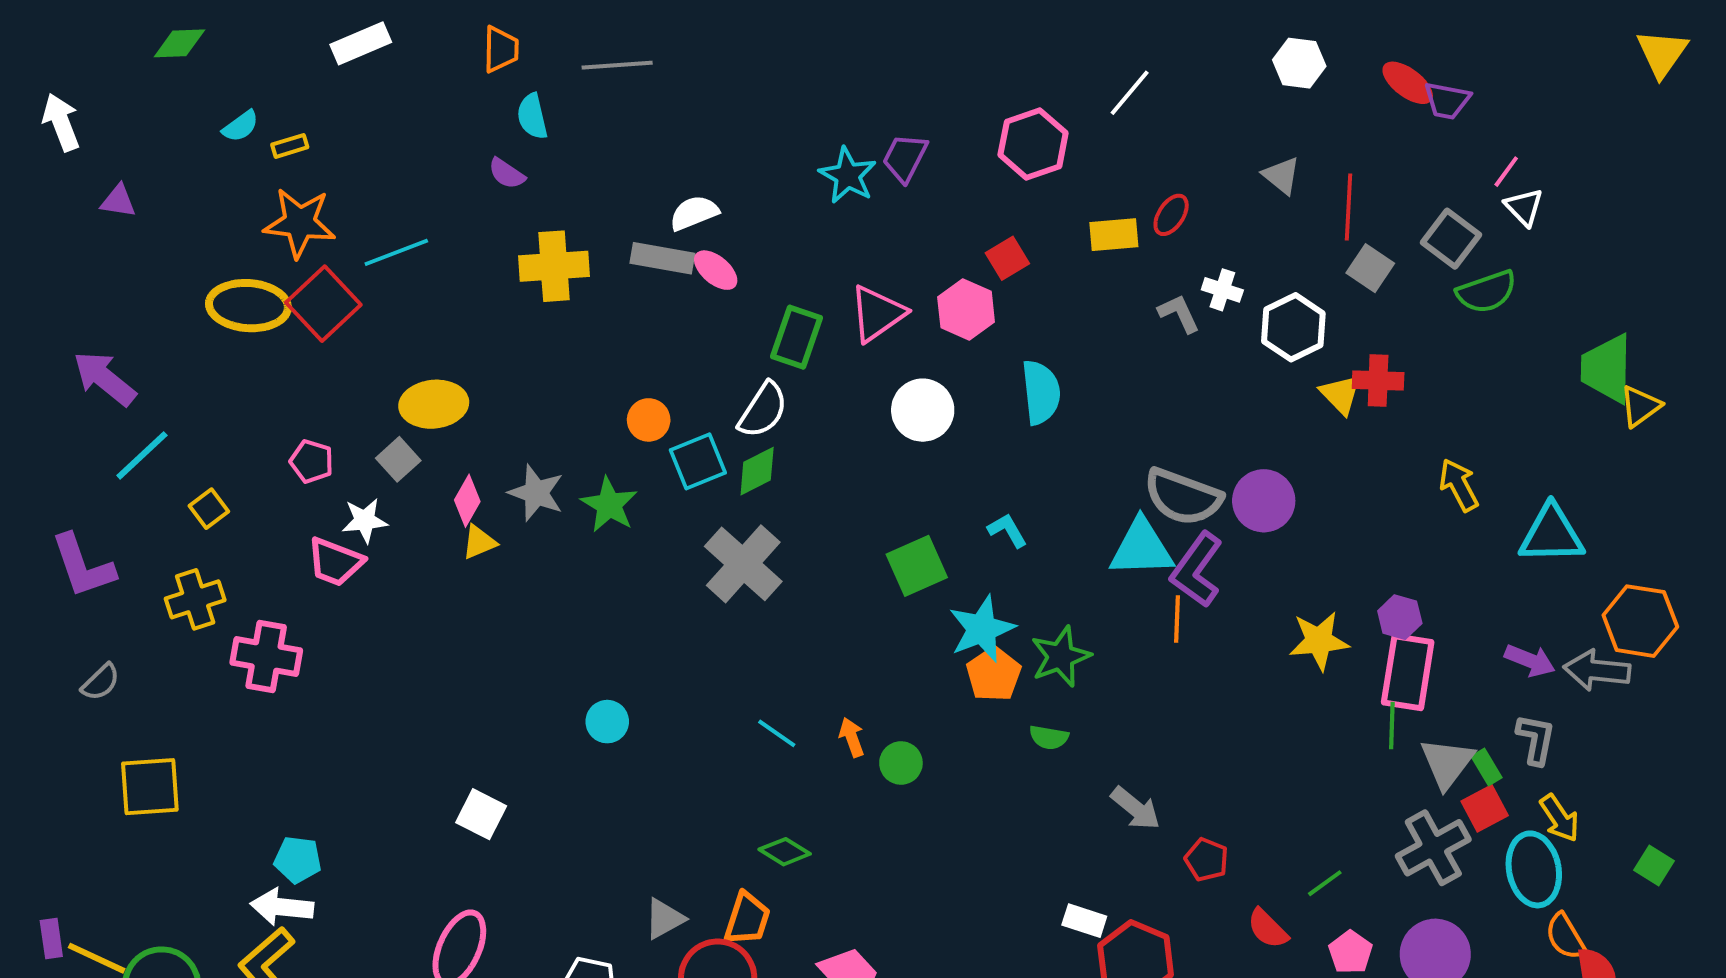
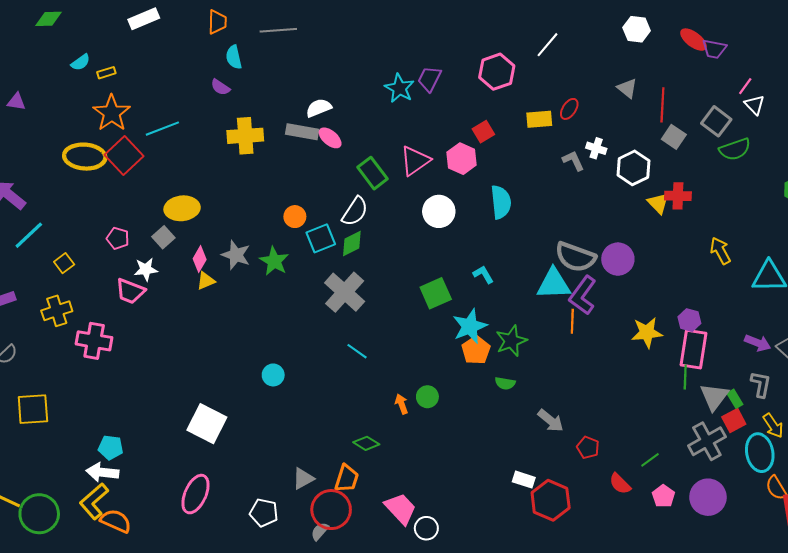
orange star: (300, 223) -> (112, 113), turned 30
green rectangle: (796, 337) -> (373, 173), turned -56
cyan line: (777, 733) -> (357, 351), moved
orange arrow: (852, 737) -> (402, 404), moved
white square: (481, 814) -> (207, 424), size x1.5

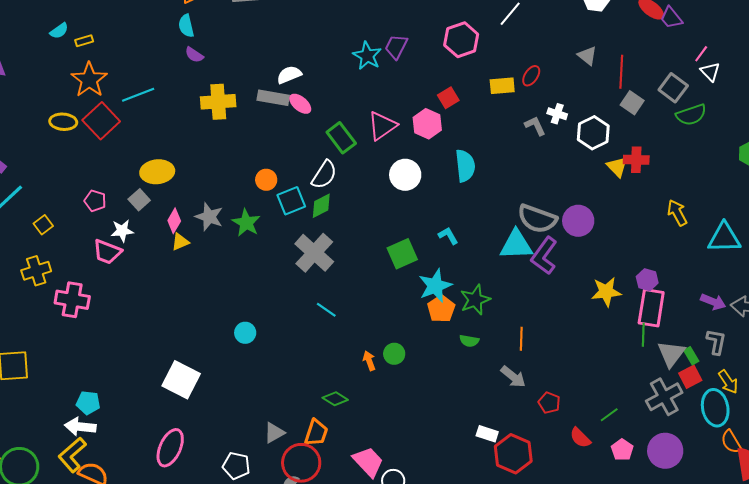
purple trapezoid: (714, 49) -> (671, 18), turned 40
cyan semicircle: (234, 57) -> (186, 26), moved
yellow ellipse: (85, 157) -> (63, 122), size x0.7
orange line: (572, 321) -> (521, 339), moved

